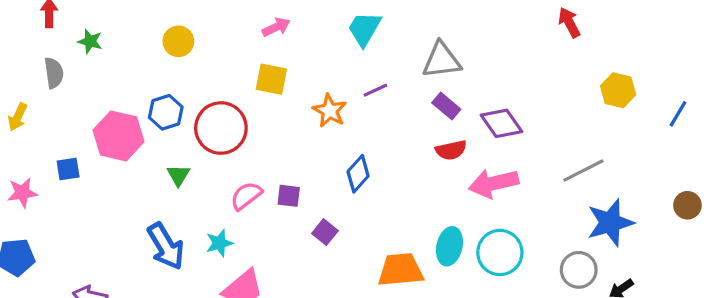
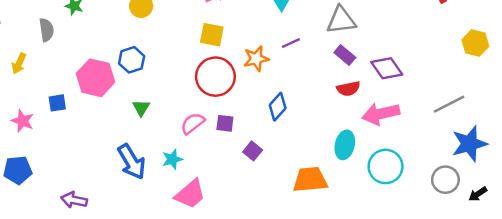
orange star: (330, 111) -> (256, 59), turned 30
red circle: (221, 128) -> (215, 77), moved
pink star: (22, 193) -> (23, 121), turned 30
cyan ellipse: (449, 246) -> (345, 145), moved

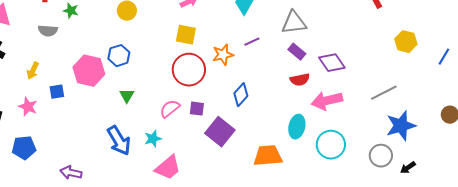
gray semicircle: (46, 30) -> (48, 31), turned 102
yellow arrow: (19, 63) -> (33, 71), moved
purple square: (253, 151) -> (220, 132), size x1.8

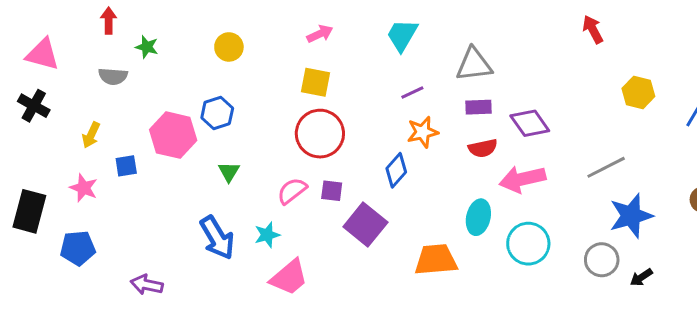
purple rectangle: (297, 52) -> (478, 107), turned -42
orange star: (223, 55) -> (423, 132), moved

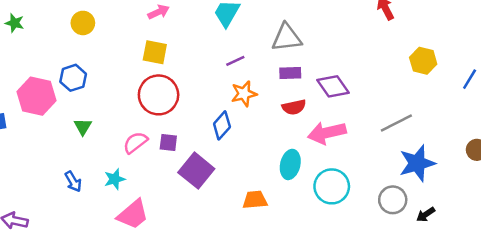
blue arrow: (217, 238) -> (73, 182), size x0.6
orange trapezoid: (436, 260) -> (255, 200), size x0.7

